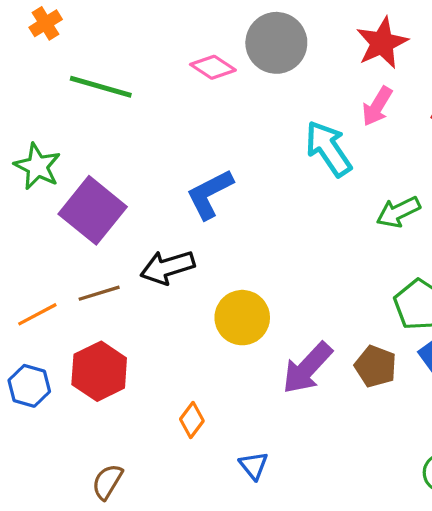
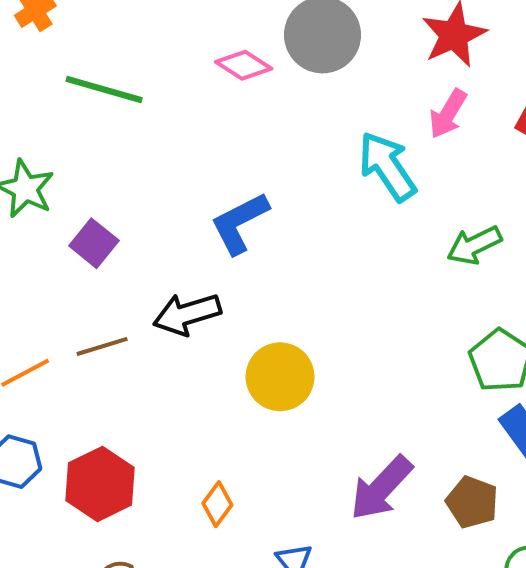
purple square: (93, 210) -> (94, 243), size x0.6
brown pentagon: (376, 366) -> (472, 502), moved
purple arrow: (307, 368) -> (381, 488), moved
red hexagon: (99, 371) -> (100, 484), moved

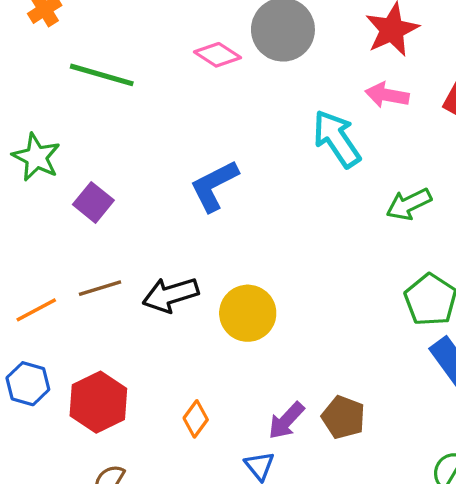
pink arrow: (448, 114) -> (387, 95), turned 69
black arrow: (187, 314) -> (171, 295), moved
purple arrow: (381, 488) -> (286, 421), moved, size x0.7
brown pentagon: (472, 502) -> (343, 417), moved

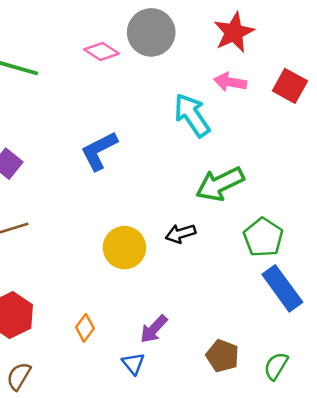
green arrow: (409, 204) -> (220, 184), moved, size x1.4
black arrow: (171, 295) -> (180, 234), moved, size x0.7
brown pentagon: (343, 417) -> (222, 356), moved

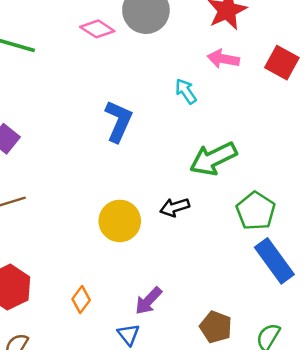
cyan arrow: (192, 115) -> (186, 91), size x0.6
blue L-shape: (99, 151) -> (119, 121), moved, turned 141

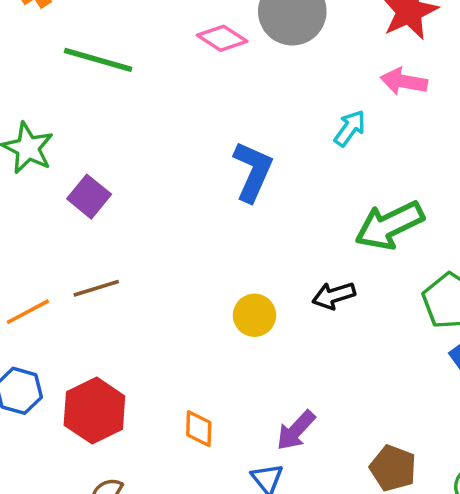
cyan arrow: (186, 91) -> (350, 128), turned 70
yellow circle: (120, 221) -> (255, 315), size x0.7
orange diamond: (81, 300) -> (199, 429), turned -35

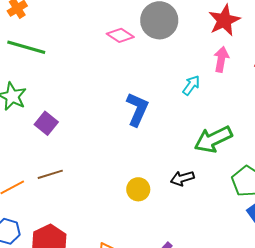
green line: (98, 60) -> (26, 47), moved
pink arrow: (404, 81) -> (221, 59), turned 90

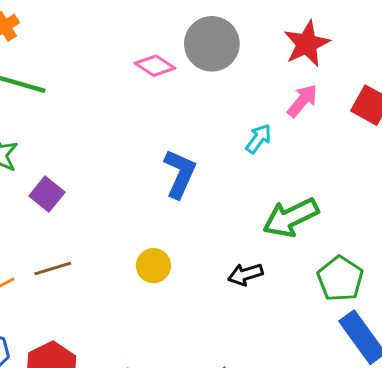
pink arrow: (221, 59) -> (302, 101), turned 30
yellow circle: (138, 189) -> (153, 266), moved

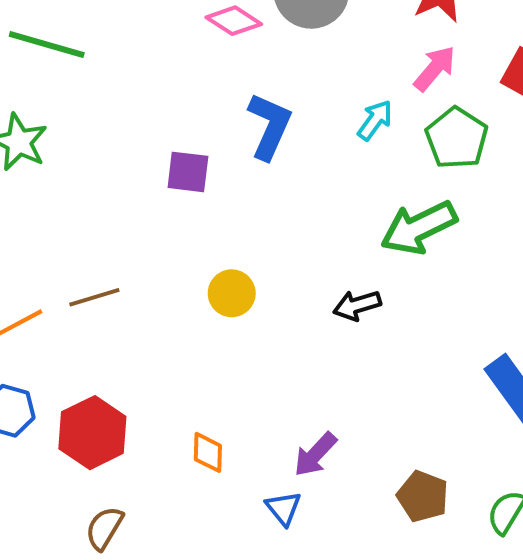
blue L-shape: (180, 174) -> (269, 126), moved
purple square: (47, 194) -> (188, 172), moved, turned -32
green pentagon: (340, 279) -> (457, 138), moved

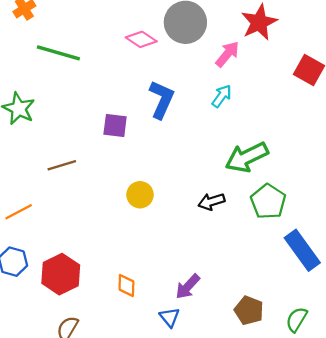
green line: (47, 45) -> (58, 53), moved
pink arrow: (435, 68) -> (227, 54), moved
green pentagon: (457, 138) -> (268, 202), moved
brown line: (94, 297) -> (62, 165), moved

